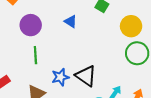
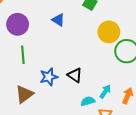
yellow circle: (131, 26) -> (109, 32), moved
black triangle: (86, 76) -> (75, 75), size x0.7

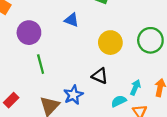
yellow circle: (109, 32) -> (110, 43), moved
blue star: (49, 77) -> (73, 95), moved

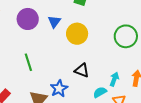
blue triangle: (72, 20) -> (54, 22), turned 48
purple circle: (29, 33) -> (28, 19), moved
yellow circle: (110, 43) -> (77, 34), moved

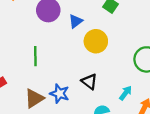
cyan arrow: (114, 79) -> (126, 93), moved
blue star: (59, 89) -> (60, 94), turned 30

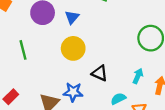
yellow circle: (96, 41) -> (73, 48), moved
green line: (35, 56) -> (23, 50), moved

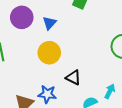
cyan arrow: (138, 76) -> (110, 91), moved

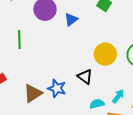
yellow circle: (49, 53) -> (105, 54), moved

